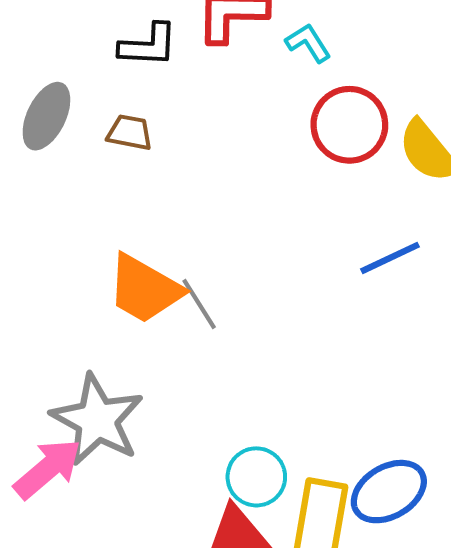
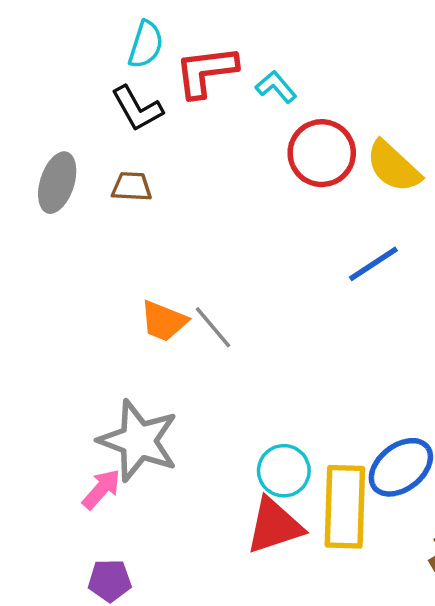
black L-shape: (148, 45) -> (137, 109), turned 66
orange trapezoid: (145, 289) -> (164, 321), size x0.7
pink arrow: (48, 469) -> (101, 489), size x0.7

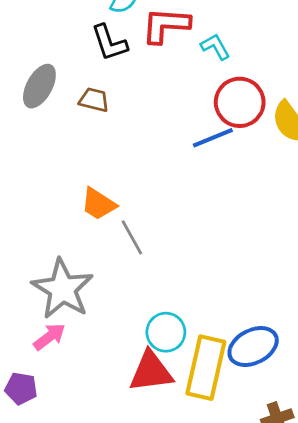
blue line: (373, 264) -> (213, 138), moved
gray line: (213, 327) -> (132, 237), moved
pink arrow: (101, 489) -> (49, 337), moved

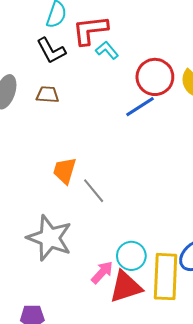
cyan L-shape: (215, 47) -> (107, 50), moved
orange trapezoid: (98, 204) -> (65, 171), turned 84
pink arrow: (49, 337) -> (102, 272), moved

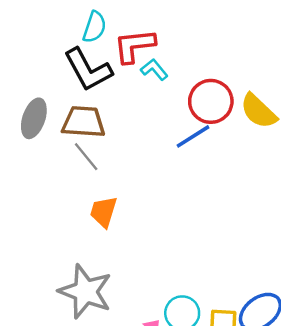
black L-shape: (51, 51) -> (88, 70), size x1.4
brown trapezoid: (47, 95) -> (83, 122), size x1.6
gray line: (94, 191) -> (86, 157), moved

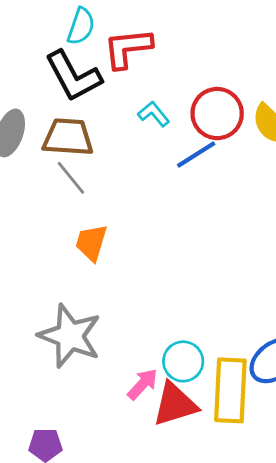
cyan L-shape: (154, 70) -> (154, 114), moved

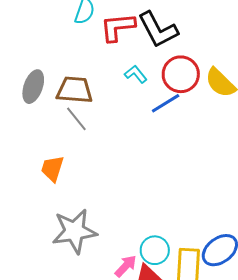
black L-shape: (73, 76) -> (158, 30), moved
orange trapezoid: (91, 243) -> (52, 168), moved
gray star: (70, 336) -> (74, 231), turned -30

